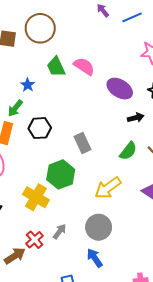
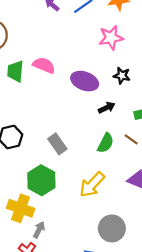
green trapezoid: (56, 67) -> (15, 71), turned 40
gray circle: (99, 227) -> (112, 228), moved
gray arrow: (60, 231) -> (39, 230), moved

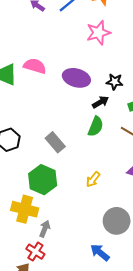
black star: (122, 76) -> (115, 82), moved
green semicircle: (106, 143) -> (96, 126), moved
yellow arrow: (92, 185) -> (93, 179), size x0.6

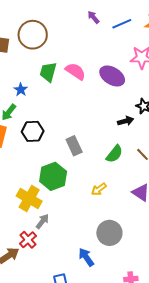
purple ellipse: (76, 78) -> (112, 76), moved
green semicircle: (96, 126) -> (114, 154), moved

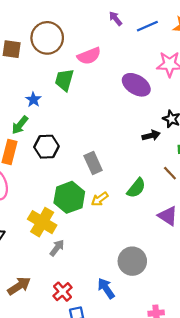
pink semicircle: (75, 71) -> (89, 56), moved, turned 125
green semicircle: (114, 154) -> (136, 188), moved
yellow arrow: (99, 189) -> (100, 199), moved
red cross: (28, 240) -> (63, 292), moved

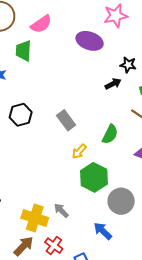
green hexagon: (69, 197) -> (94, 177), moved
yellow cross: (42, 222) -> (35, 218), moved
gray arrow: (57, 248) -> (61, 210), moved, turned -70
red cross: (63, 292) -> (54, 246), moved

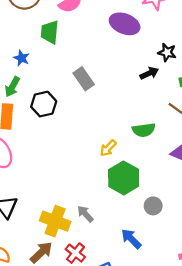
gray rectangle: (66, 120) -> (84, 79), moved
green semicircle: (110, 134) -> (144, 130), turned 54
gray circle: (121, 201) -> (153, 206), size x0.6

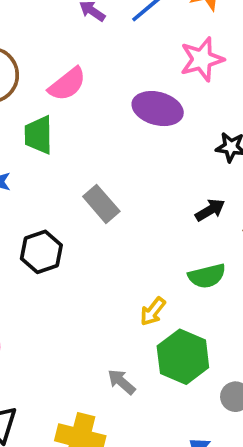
black arrow: (149, 73) -> (210, 210), moved
gray arrow: (85, 214) -> (121, 382), moved

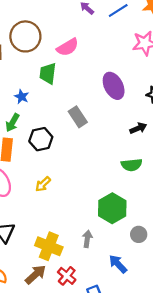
purple ellipse: (158, 109) -> (114, 86), moved, turned 40
yellow arrow: (153, 311) -> (43, 184), moved
gray arrow: (121, 382) -> (87, 239), moved, turned 49

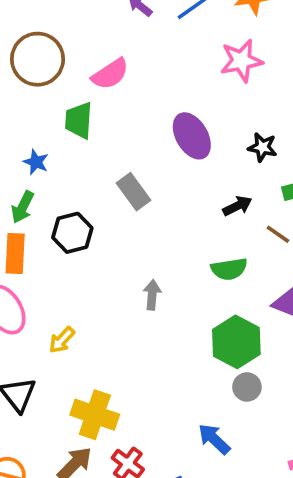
yellow arrow: (43, 184) -> (62, 340), moved
green hexagon: (112, 208) -> (236, 342), moved
gray arrow: (87, 239) -> (152, 295), moved

